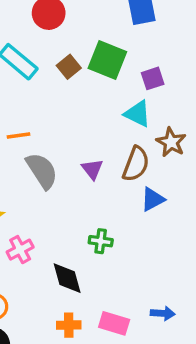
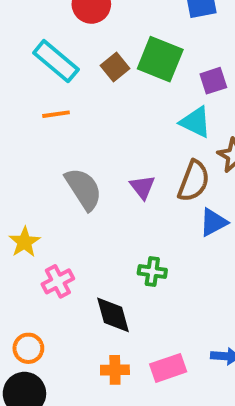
orange line: (18, 135) -> (56, 114), moved
pink rectangle: (114, 323) -> (168, 368), turned -36

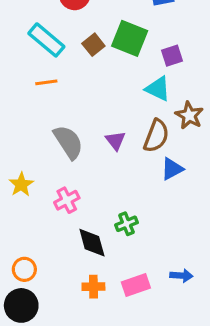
green cross: (152, 272) -> (126, 224), moved, turned -30
pink cross: (58, 281) -> (67, 200), moved

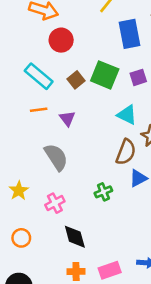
purple square: (172, 56) -> (138, 77), moved
purple triangle: (115, 141) -> (67, 118), moved
green cross: (126, 224) -> (103, 192), moved
orange circle: (24, 269) -> (21, 238), moved

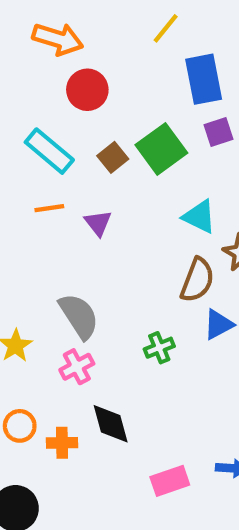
green square: (105, 75) -> (161, 149), turned 32
purple square: (138, 77) -> (218, 132), moved
gray semicircle: (56, 157) -> (79, 316), moved
orange cross: (76, 272) -> (62, 443), moved

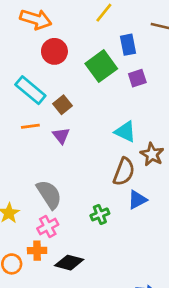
blue rectangle: (204, 79) -> (128, 45), size x0.7
green square: (161, 149) -> (101, 66), moved
brown square: (113, 157) -> (62, 105), moved
black diamond: (111, 424) -> (69, 263), turned -60
orange cross: (62, 443) -> (37, 251), moved

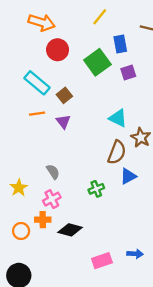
gray semicircle: (49, 194) -> (53, 172), size x0.6

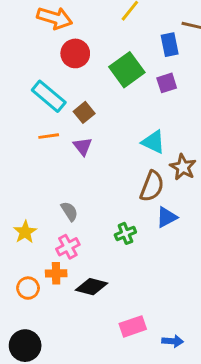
blue rectangle: (120, 44) -> (170, 45), moved
blue arrow: (135, 254) -> (173, 341), moved

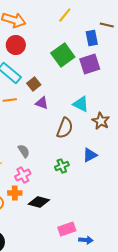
red circle: (75, 53) -> (16, 45), moved
purple square: (167, 83) -> (90, 64), size x1.5
purple triangle: (83, 146) -> (42, 103), moved, turned -32
brown semicircle: (152, 186) -> (65, 128), moved
blue arrow: (173, 341) -> (86, 240), moved

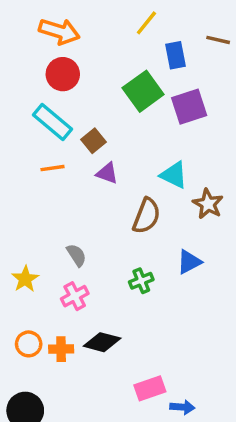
blue rectangle: (92, 38) -> (175, 55), moved
orange cross: (15, 193) -> (61, 349), moved

